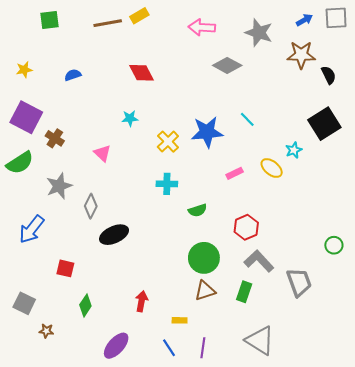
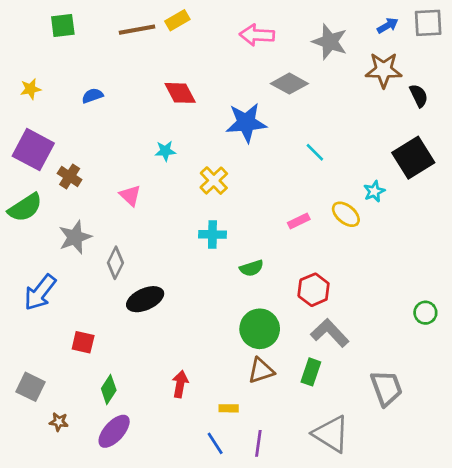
blue star: (207, 132) -> (246, 123), moved
gray trapezoid: (299, 282) -> (386, 388), moved
purple ellipse: (116, 346) -> (114, 431), moved

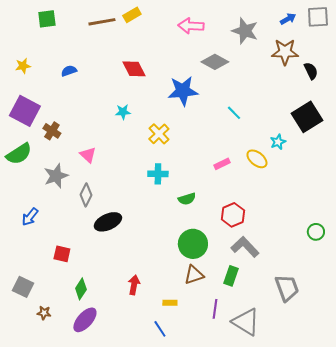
pink triangle: (130, 195) -> (88, 155), moved
blue arrow: (40, 292) -> (30, 217), size x0.7
purple line: (258, 443) -> (215, 309), moved

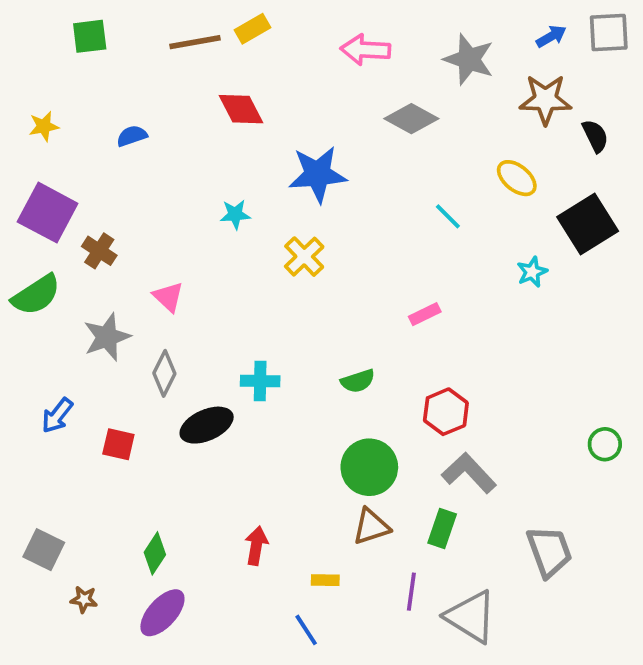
red diamond: (134, 69) -> (241, 109), moved
blue star: (183, 91) -> (318, 174), moved
yellow ellipse: (257, 159) -> (517, 178), moved
cyan cross: (158, 174) -> (260, 381), moved
red square: (62, 254) -> (118, 444), moved

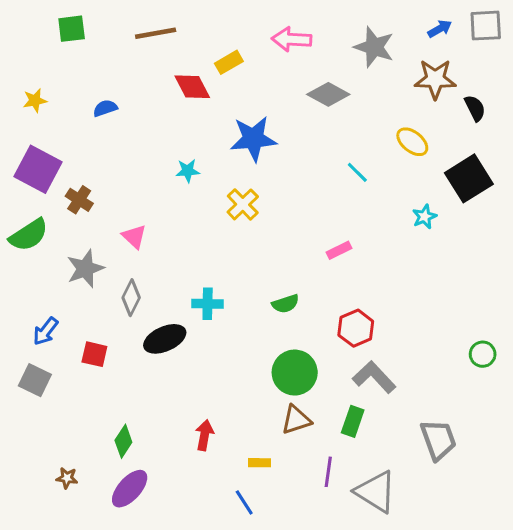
yellow rectangle: (252, 29) -> (229, 62), moved
gray square: (44, 550) -> (35, 380), moved

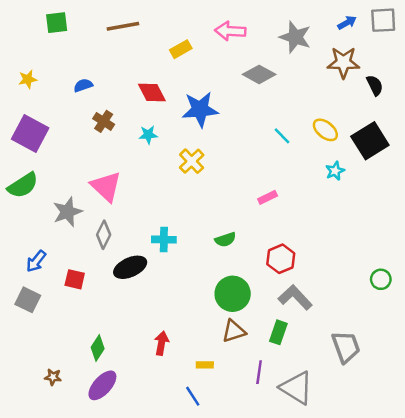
red diamond: (192, 87) -> (152, 93), moved
yellow ellipse: (412, 142) -> (325, 130), moved
brown cross: (79, 200) -> (104, 121), moved
pink triangle: (134, 236) -> (106, 187), size x1.6

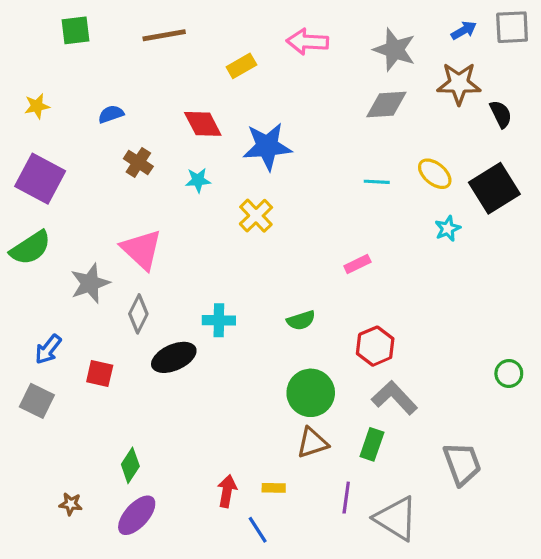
gray diamond: (259, 74) -> (386, 104), moved, turned -32
cyan line: (282, 136) -> (377, 182), turned -42
red arrow: (161, 343) -> (227, 491), moved

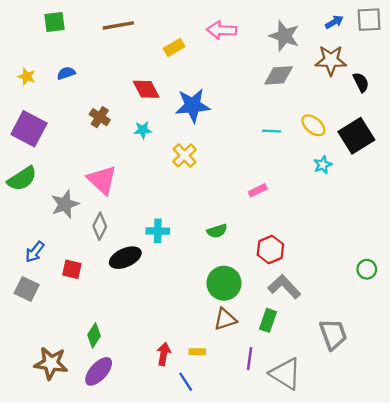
yellow star: (37, 106) -> (27, 77), turned 30
blue semicircle: (111, 114) -> (66, 73), moved
brown star: (71, 504) -> (51, 363), size x2.0

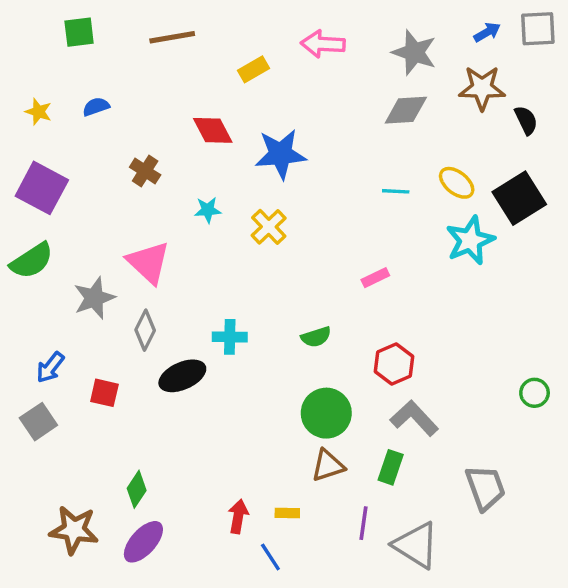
cyan star: (143, 130) -> (208, 210), moved
cyan star: (323, 165) -> (470, 240), size x1.8
gray square: (27, 289) -> (38, 422), turned 30

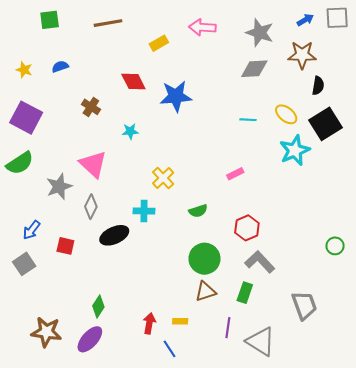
black semicircle: (526, 120) -> (318, 86), moved, turned 36
yellow cross: (269, 227) -> (163, 178), moved
green diamond: (137, 489) -> (98, 306), moved

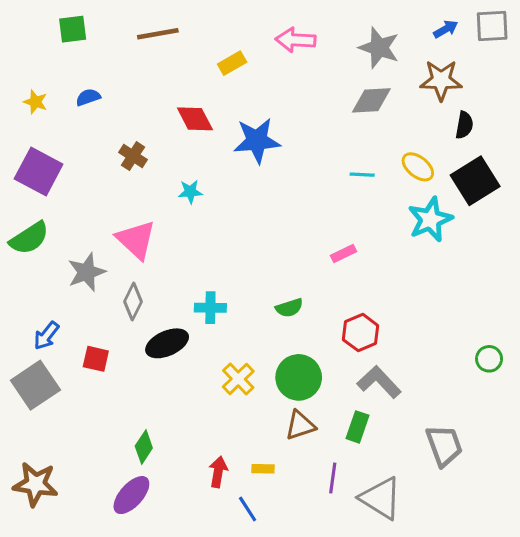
yellow cross: (163, 178) -> (238, 379), moved
gray square: (24, 264) -> (35, 385), size x1.4
brown star: (46, 332) -> (35, 484), moved

